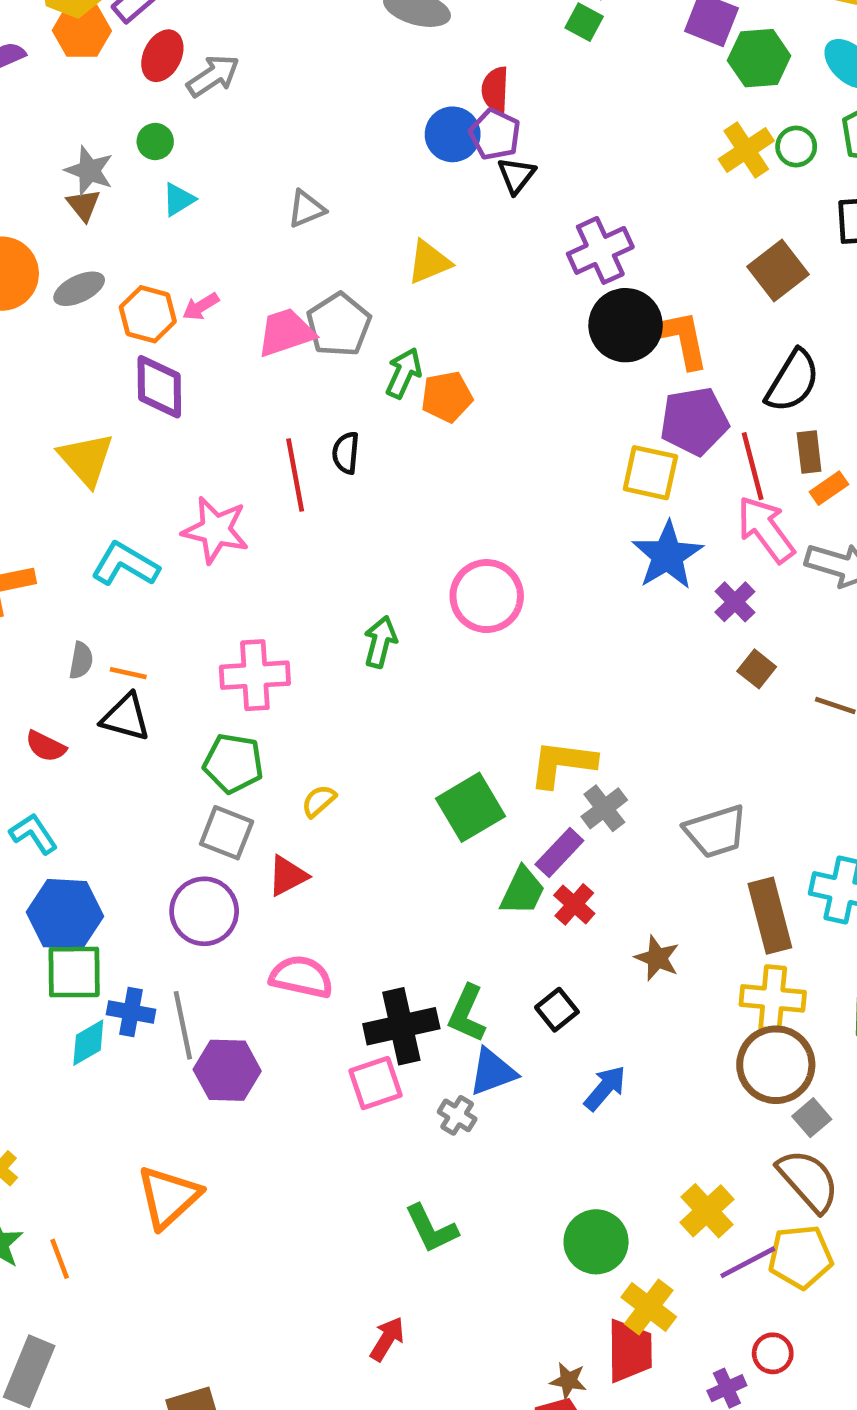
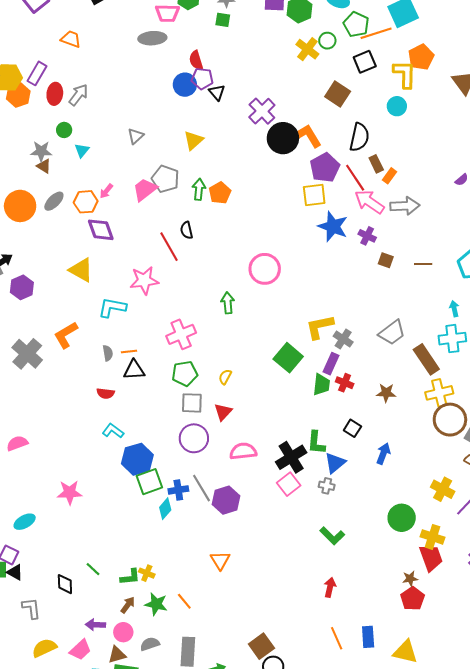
orange triangle: (169, 1197) -> (220, 560), size x0.7

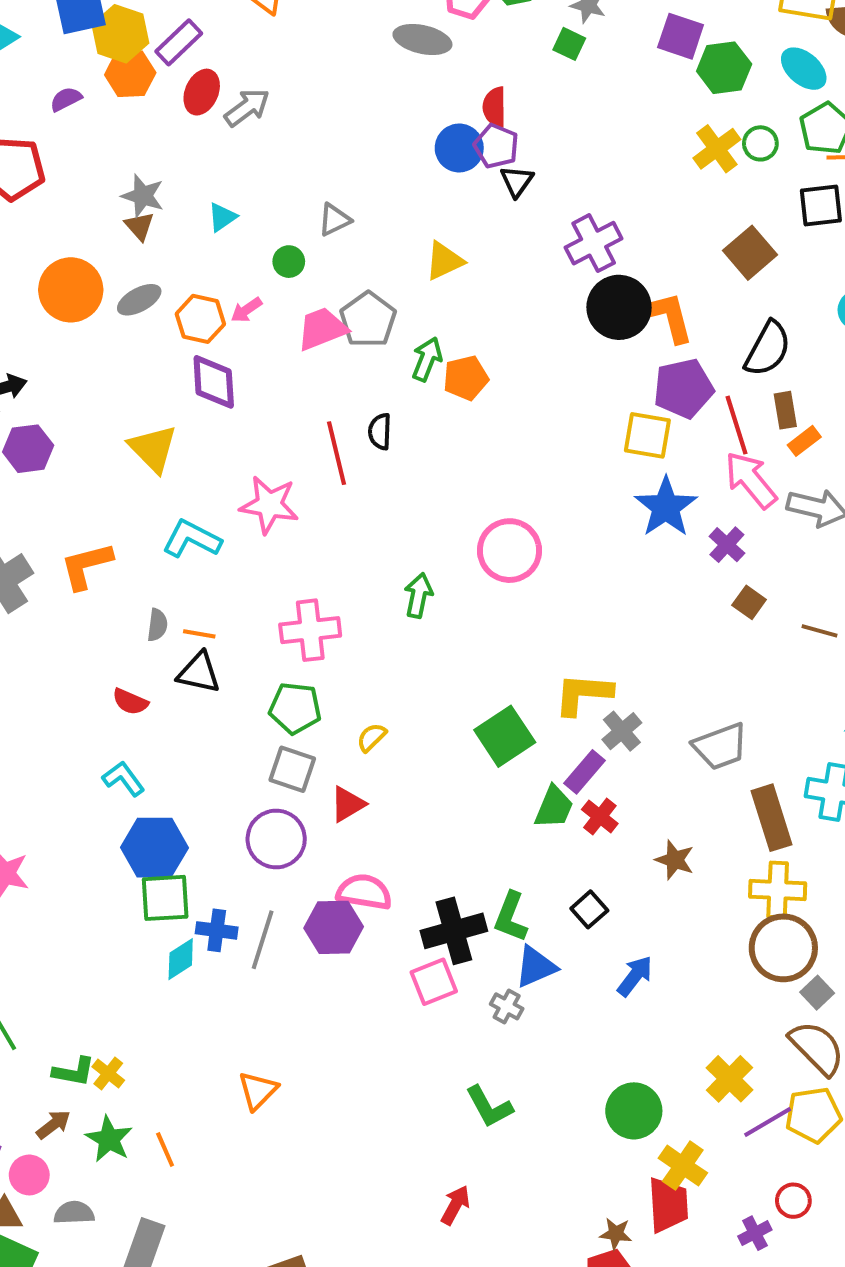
green circle: (64, 130) -> (289, 262), moved
gray line: (201, 488) -> (263, 940), turned 32
purple hexagon: (226, 500) -> (334, 927), moved

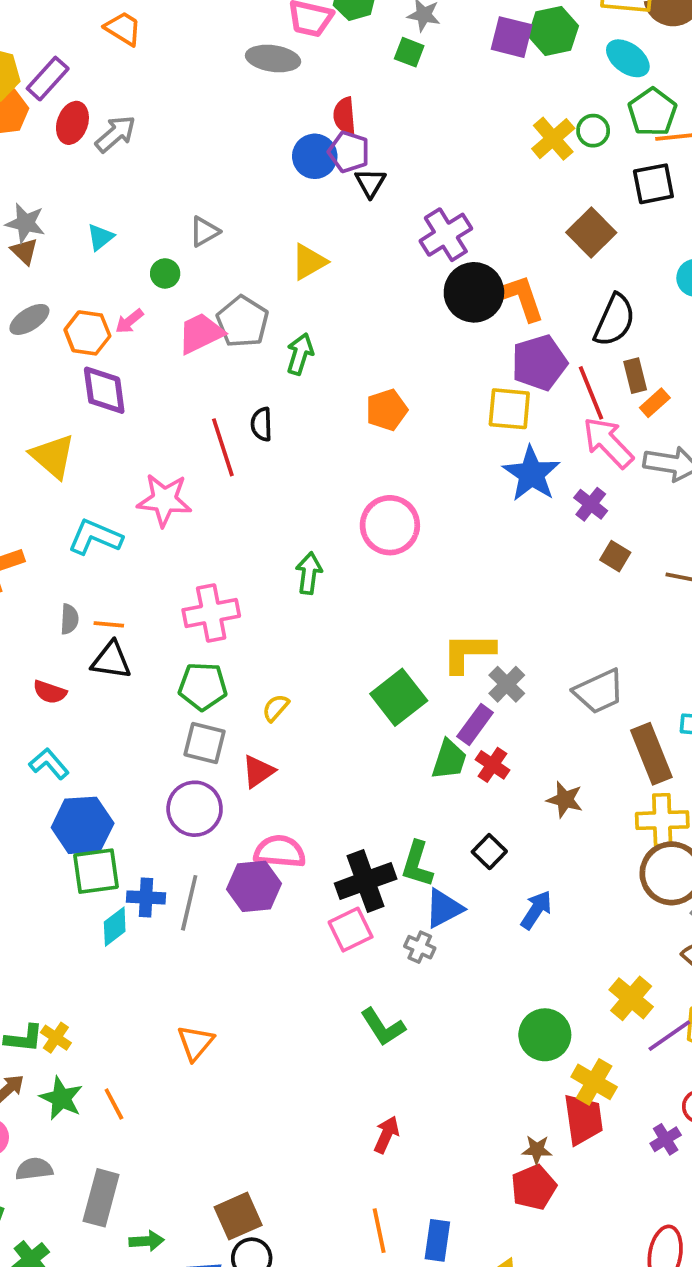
green hexagon: (724, 68) -> (553, 31), moved
orange pentagon: (466, 378) -> (387, 410), moved
green L-shape: (489, 1107) -> (383, 1027), moved

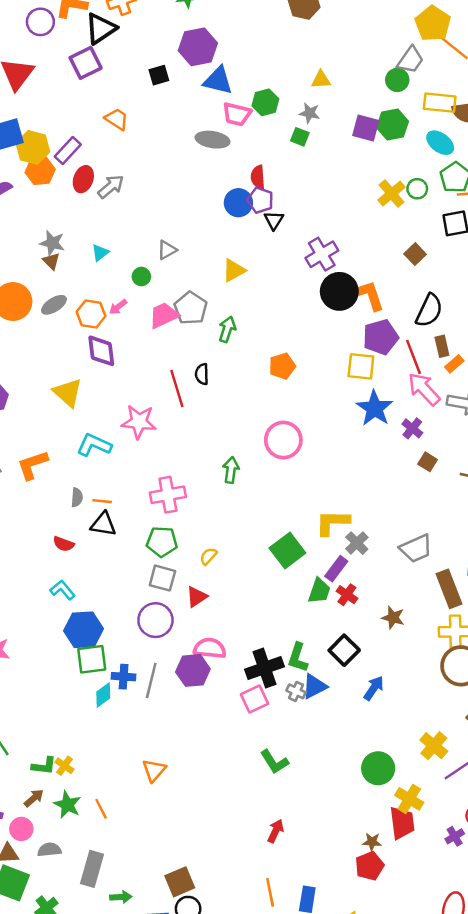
brown square: (591, 232) -> (415, 254), size x0.7
black square: (489, 852) -> (344, 650), size x1.4
gray cross: (420, 947) -> (296, 691), moved

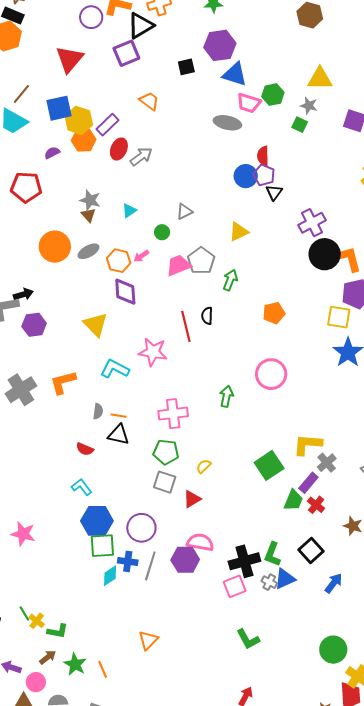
yellow triangle: (321, 80) -> (320, 79), size x1.5
purple circle: (155, 620) -> (141, 528), moved
yellow cross: (65, 766) -> (37, 621), moved

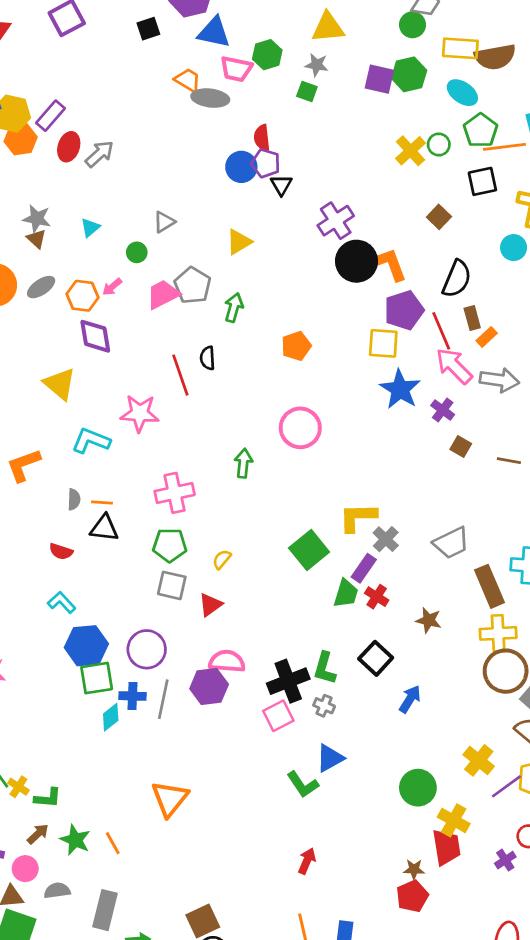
orange trapezoid: (149, 101) -> (188, 80), moved
blue triangle: (285, 579) -> (330, 758), moved
orange triangle: (148, 640) -> (170, 798), size x1.4

